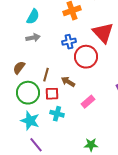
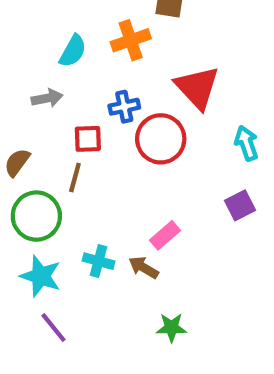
cyan semicircle: (33, 17) -> (73, 51), moved
brown arrow: (68, 82) -> (144, 268), moved
red square: (52, 94) -> (88, 139), moved

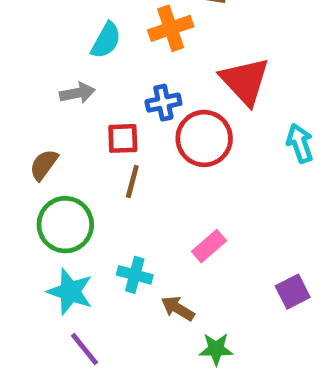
brown line: (75, 177) -> (132, 182), moved
purple square: (240, 205) -> (293, 292), moved
brown arrow: (144, 268) -> (178, 308), moved

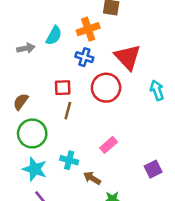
gray arrow: (77, 93) -> (26, 48), moved
blue cross: (163, 103) -> (84, 57), moved, turned 30

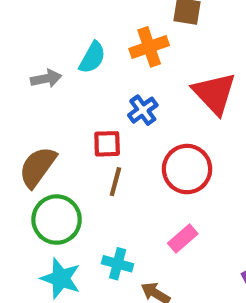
blue cross: (84, 57) -> (143, 110), moved, turned 36
red circle: (106, 88) -> (187, 169), moved
brown semicircle: (21, 102) -> (38, 167), size x1.5

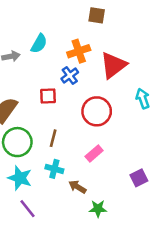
orange cross: (149, 47) -> (79, 51), moved
red triangle: (214, 93) -> (113, 65), turned 36
brown line: (115, 182) -> (53, 138), moved

